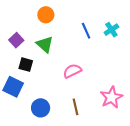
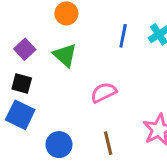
blue line: (86, 31) -> (123, 36), turned 35
black square: (26, 65) -> (22, 83), moved

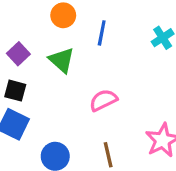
blue line: (123, 36) -> (102, 33), moved

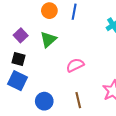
blue line: (102, 33) -> (74, 12), moved
green triangle: (62, 60) -> (48, 39), turned 36

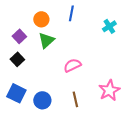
orange circle: (49, 11) -> (41, 19), moved
black square: (19, 59) -> (17, 59), turned 32
blue square: (17, 81) -> (16, 93), moved

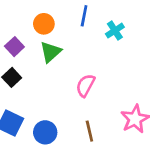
cyan cross: (109, 26) -> (115, 31), moved
pink semicircle: (72, 65) -> (85, 85), turned -36

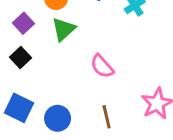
pink semicircle: (85, 85) -> (102, 66), turned -70

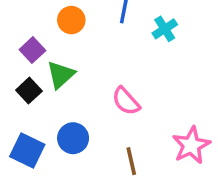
green triangle: (63, 29) -> (61, 75), moved
blue circle: (58, 118) -> (73, 138), moved

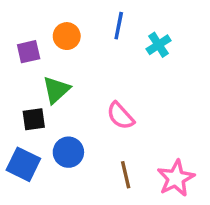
purple square: (32, 50) -> (29, 52), moved, turned 30
black square: (29, 91) -> (34, 119), moved, turned 35
pink star: (191, 145) -> (176, 178), moved

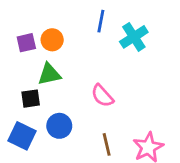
orange circle: (67, 36) -> (52, 40), moved
cyan cross: (159, 45) -> (134, 37), size x1.4
green triangle: (56, 90) -> (49, 74), turned 30

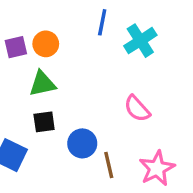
pink semicircle: (102, 96) -> (137, 109), moved
black square: (31, 99) -> (44, 122), moved
blue circle: (59, 126) -> (82, 143), moved

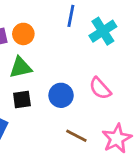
blue circle: (82, 143) -> (61, 95), moved
brown line: (109, 165) -> (76, 136), turned -50

